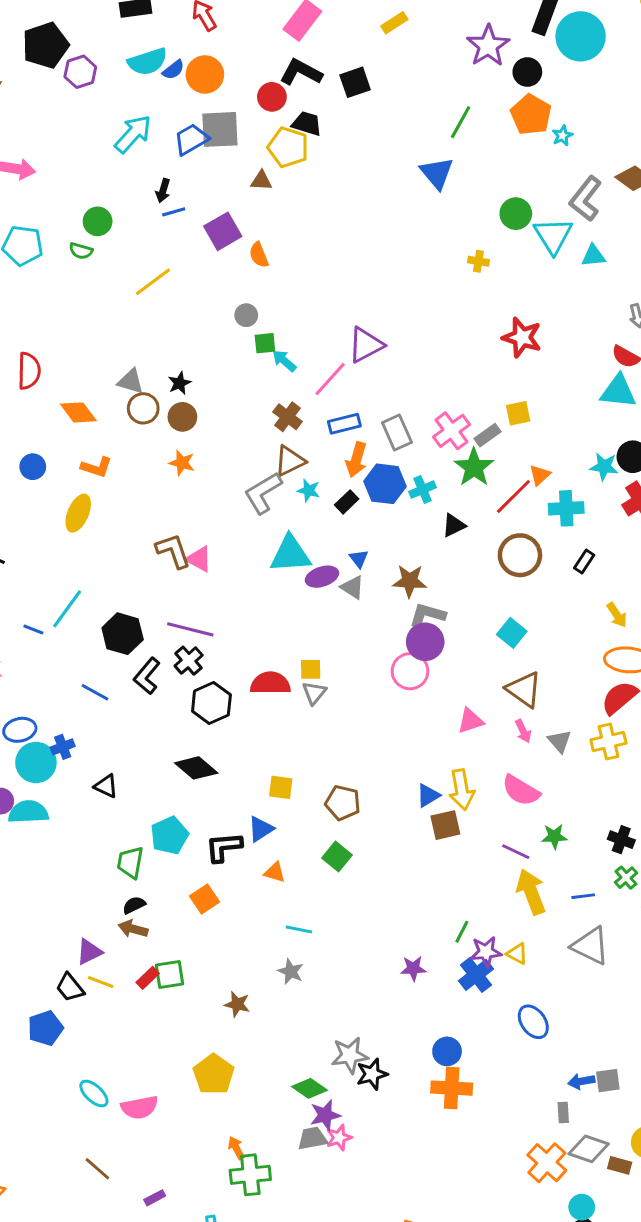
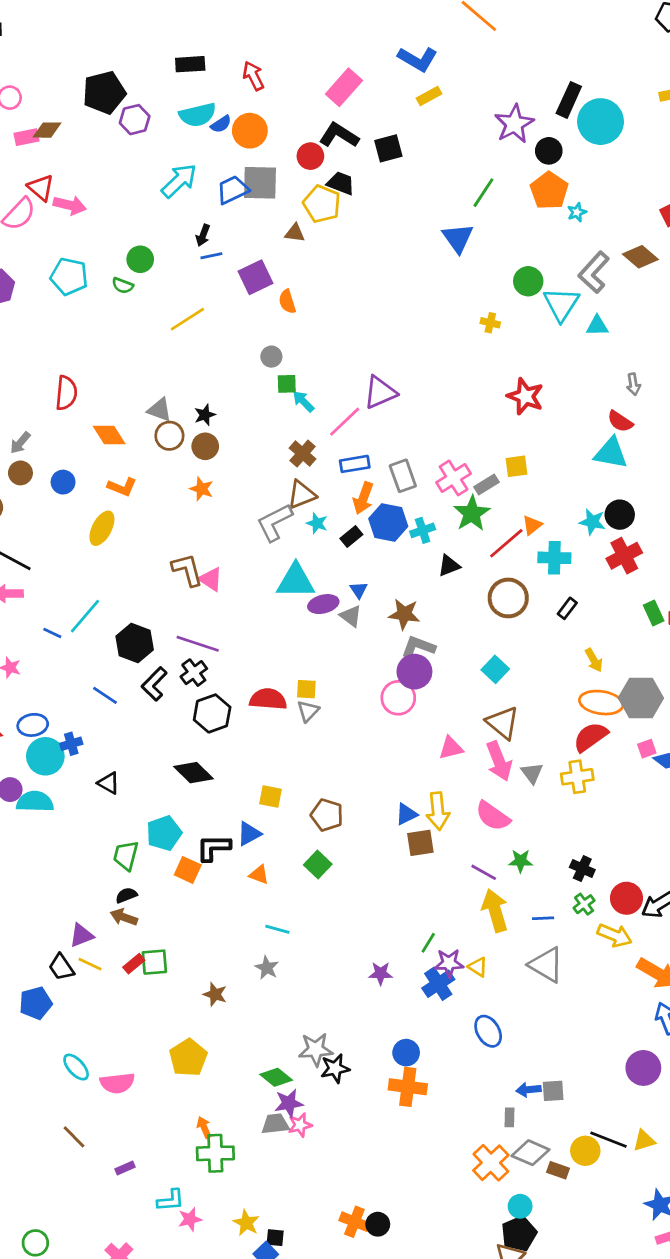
pink arrow: (523, 731) -> (499, 761), size x1.8
orange square: (205, 899) -> (188, 870), moved, turned -36

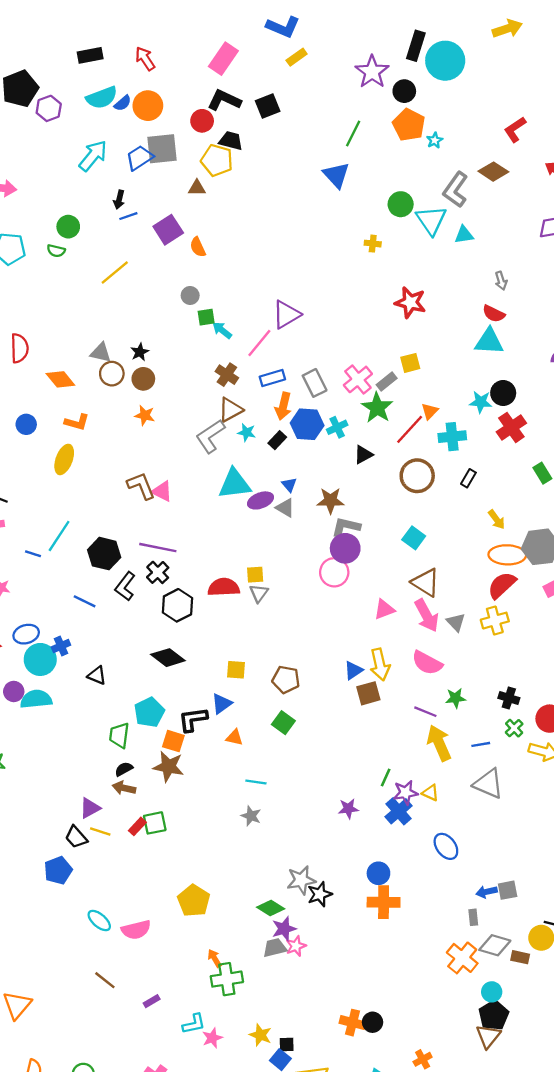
brown star: (215, 994) -> (168, 767), moved, size x1.5

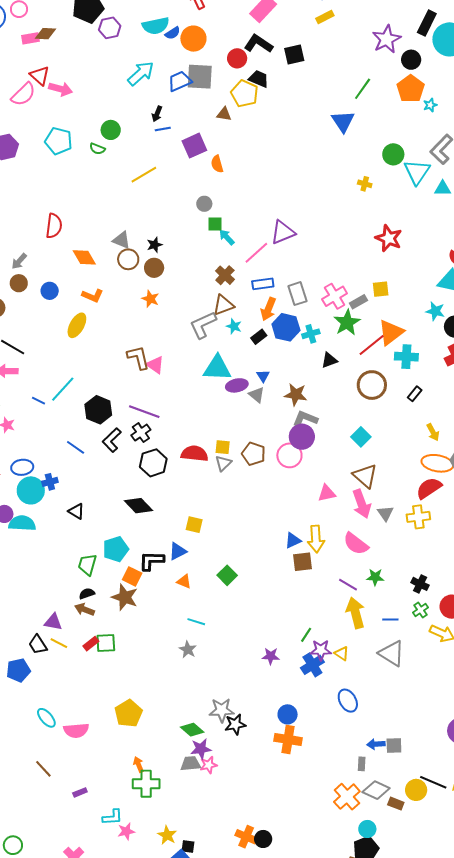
cyan star: (481, 402) -> (435, 311), moved
orange triangle: (430, 411) -> (391, 332), size x1.8
brown pentagon: (286, 680) -> (254, 454), moved
purple triangle: (90, 808) -> (53, 622), turned 30

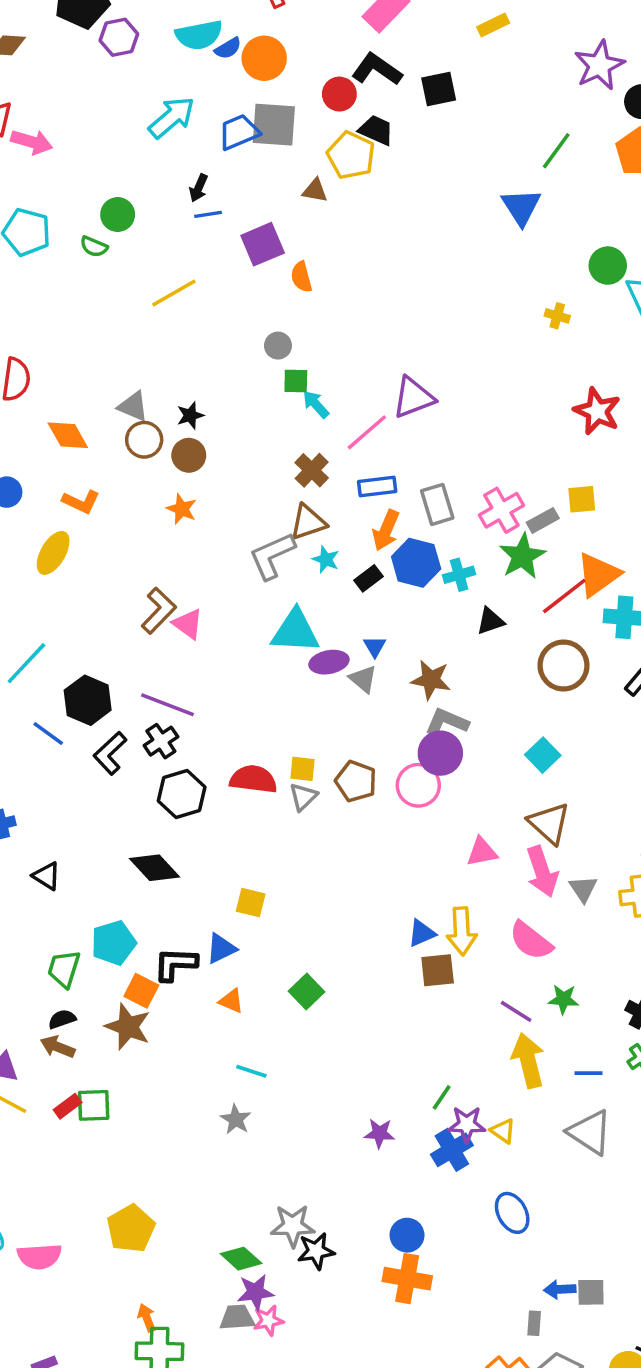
brown L-shape: (138, 358) -> (159, 611), turned 56
blue line: (76, 447) -> (48, 734), moved

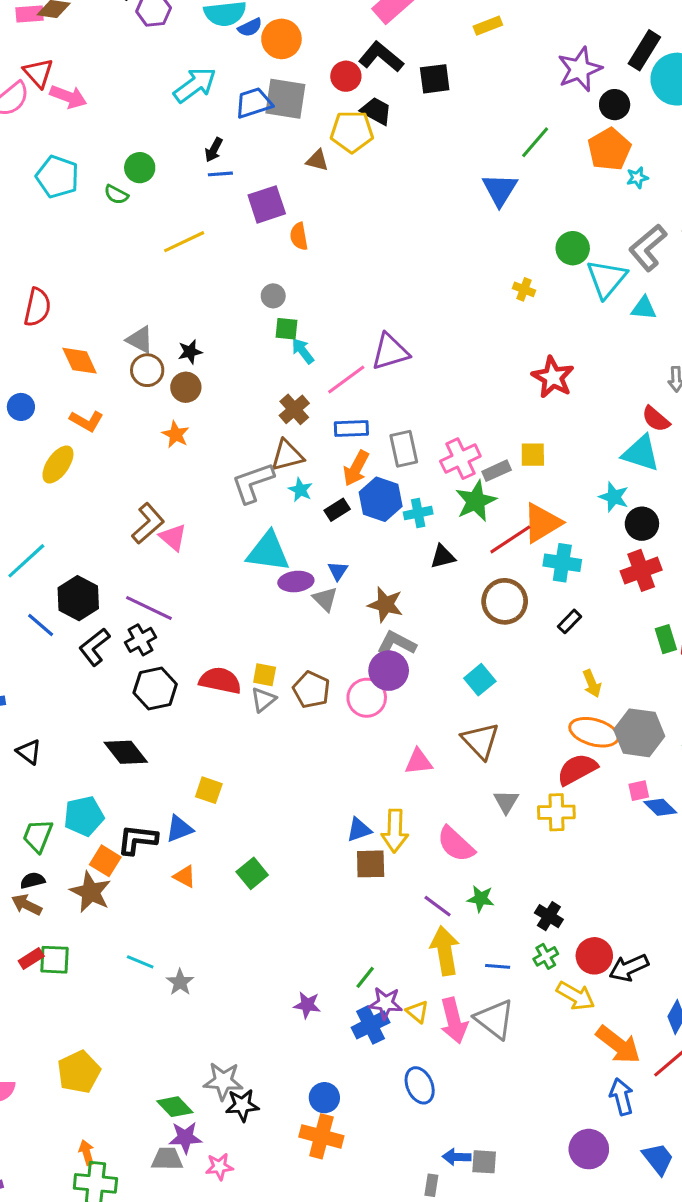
yellow pentagon: (351, 155) -> (352, 132), turned -30
pink arrow: (542, 872) -> (454, 1021), moved
cyan line: (251, 1071) -> (140, 962), moved
pink star: (268, 1320) -> (219, 1167), moved

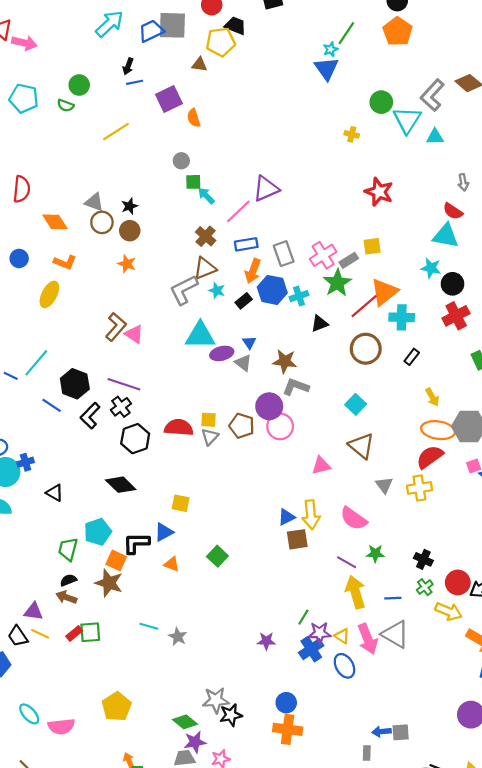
cyan star: (637, 178) -> (331, 49), moved
purple circle: (389, 671) -> (269, 406), moved
blue ellipse: (420, 1085) -> (344, 666), moved

